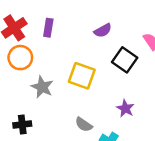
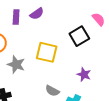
purple semicircle: (103, 30) -> (37, 14), moved
black square: (125, 60) -> (79, 36), turned 30

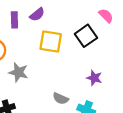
yellow square: (47, 52) -> (51, 42), moved

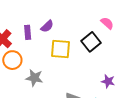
purple star: (94, 78) -> (108, 81), moved

